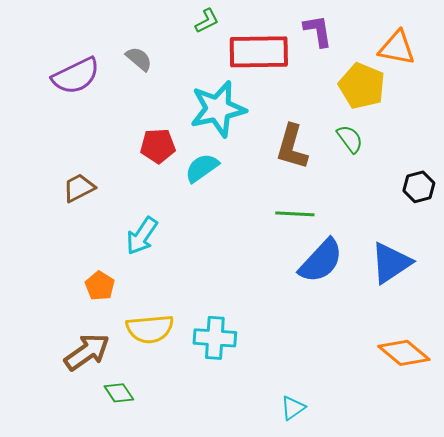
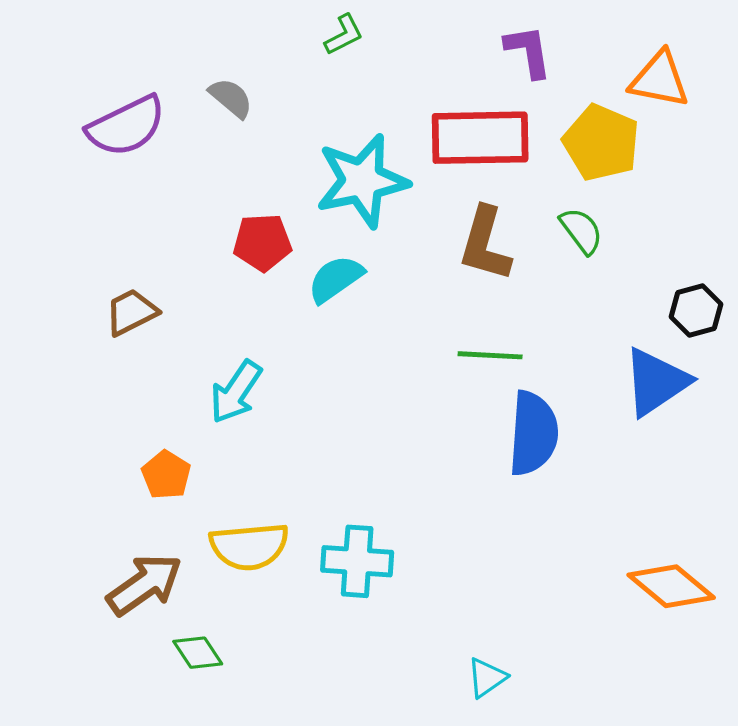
red rectangle: (259, 52) -> (480, 138), moved
blue semicircle: (321, 261) -> (533, 433), turned -39
blue triangle: (391, 263) -> (656, 382), moved

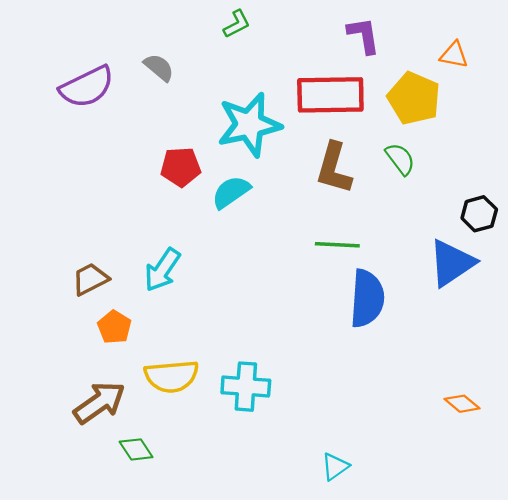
orange triangle: (659, 80) -> (454, 55), size x0.7
brown trapezoid: (131, 312) -> (90, 279), moved
orange diamond: (671, 586) -> (462, 404), size x0.6

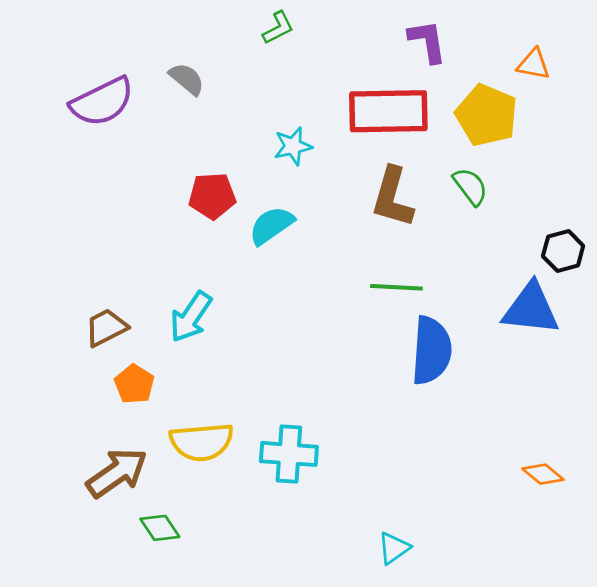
cyan star: (249, 125) -> (293, 146), size x0.5
blue triangle: (452, 263) -> (531, 309), turned 40

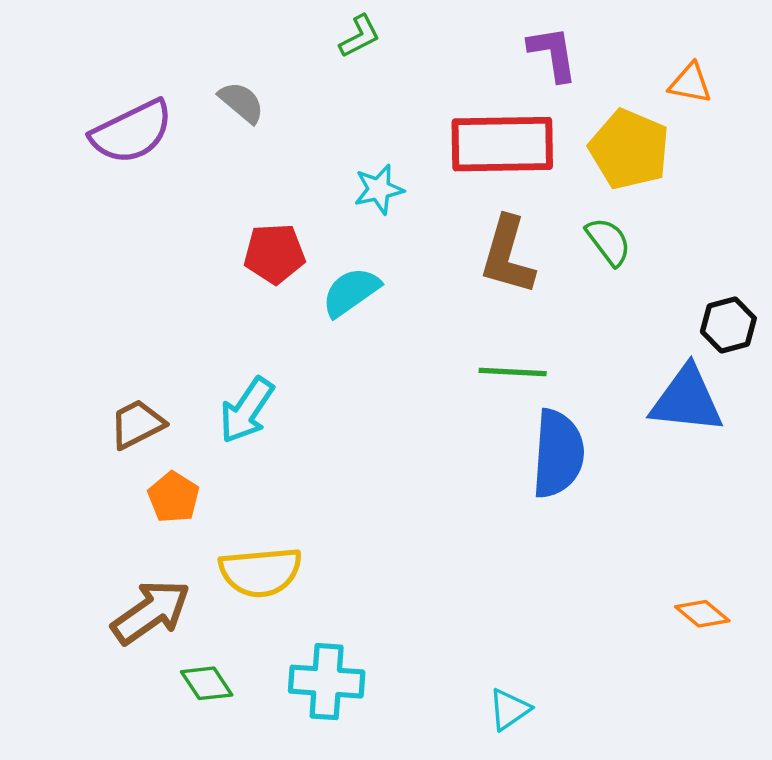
cyan cross: (289, 454) -> (327, 682), moved

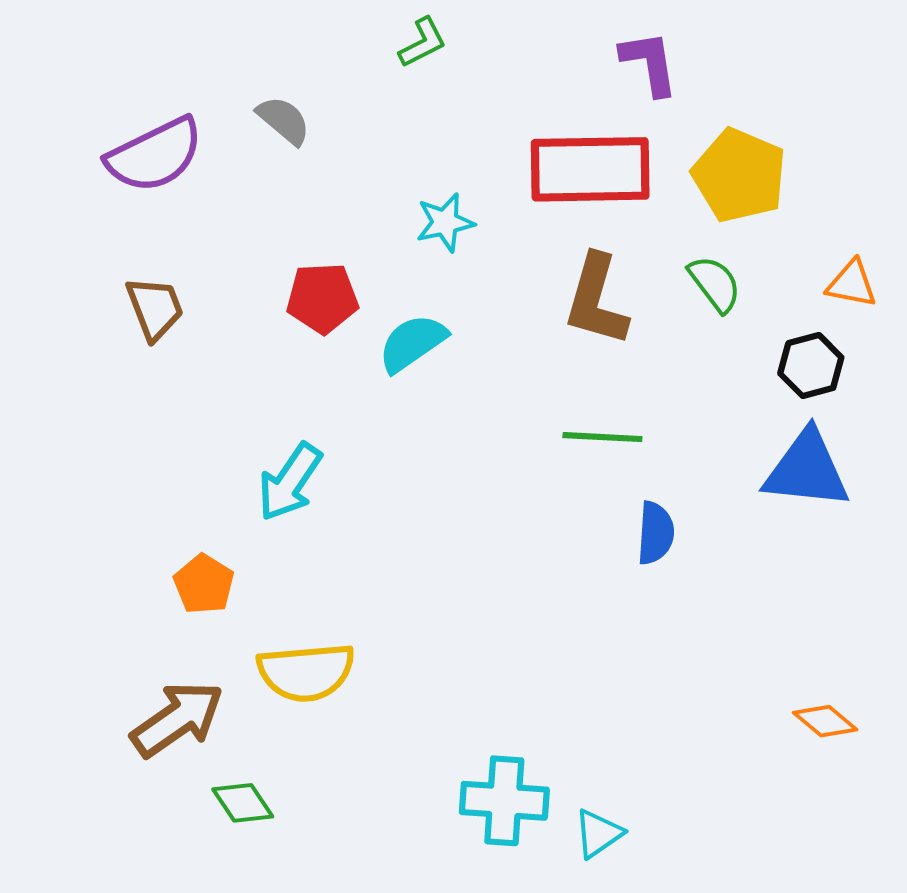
orange triangle: (690, 83) -> (852, 284), moved
black hexagon: (728, 325) -> (811, 366), moved
brown trapezoid: (137, 424) -> (155, 308), moved, turned 96
blue semicircle: (558, 454) -> (656, 533), size x0.6
cyan cross: (327, 682) -> (504, 801), moved

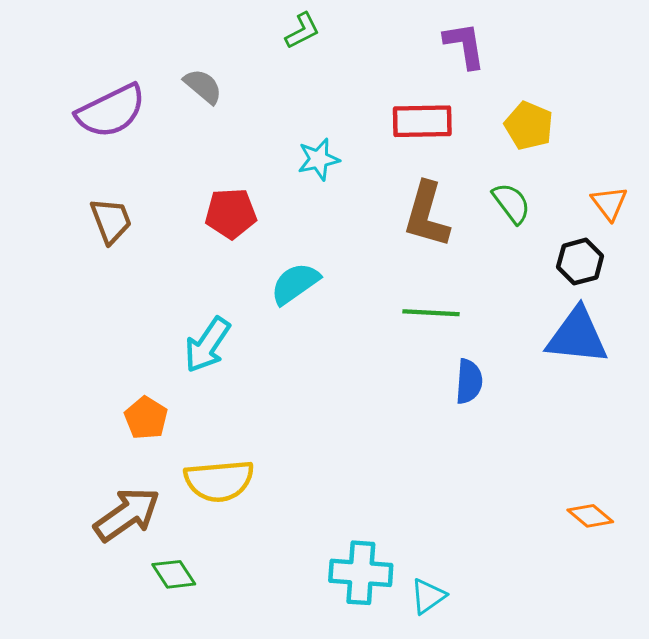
red rectangle: (590, 169) -> (422, 121), size x0.7
yellow pentagon: (739, 175) -> (529, 126), size x0.7
orange triangle: (852, 284) -> (609, 203), turned 42
cyan semicircle: (412, 343) -> (295, 284), moved

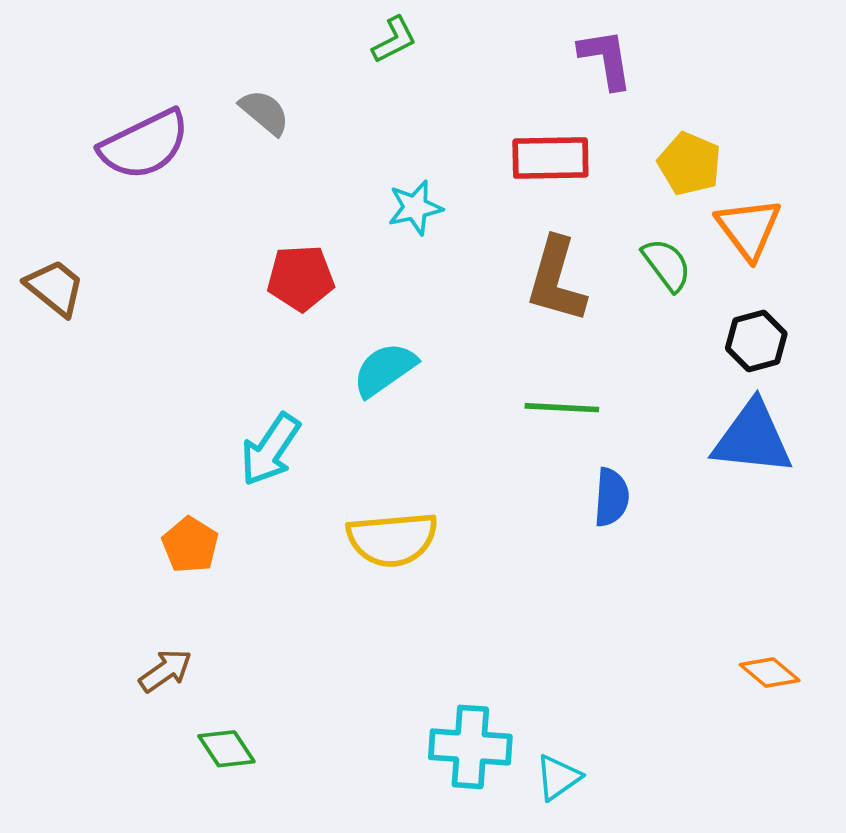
orange triangle: (609, 203) -> (749, 229), moved, size x1.4
brown trapezoid: (111, 221) -> (55, 288), moved, turned -30
yellow semicircle: (219, 481) -> (392, 539), moved
brown arrow: (127, 514) -> (165, 671), size x0.6

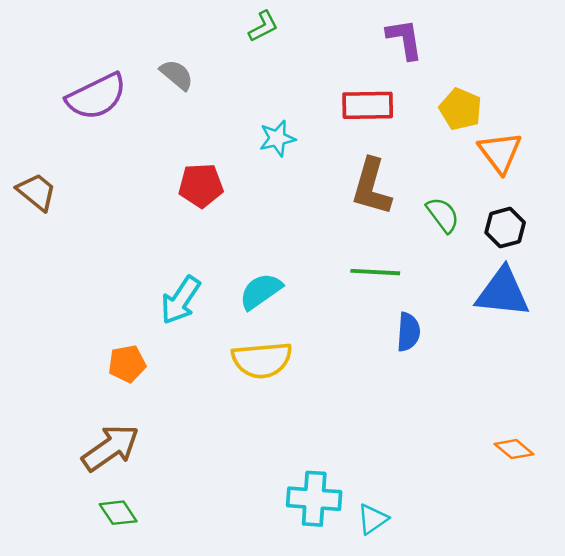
green semicircle: (667, 265) -> (443, 215), moved
cyan semicircle: (385, 370) -> (261, 291), moved
orange pentagon: (190, 545) -> (127, 364), turned 30
brown arrow: (165, 671) -> (110, 448), size x1.6
green diamond: (226, 749) -> (118, 513), moved

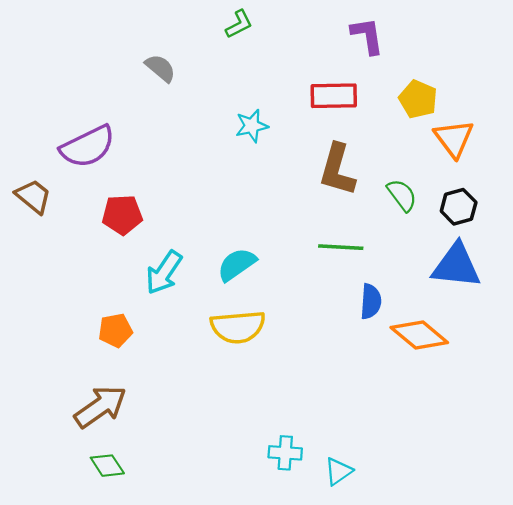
purple semicircle: (96, 96) -> (88, 147), moved
red pentagon: (201, 186) -> (122, 215), moved
brown trapezoid: (37, 192) -> (33, 196), moved
orange diamond: (514, 449) -> (419, 335), moved, size x1.6
cyan cross: (314, 499) -> (285, 453), size x0.7

